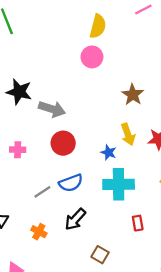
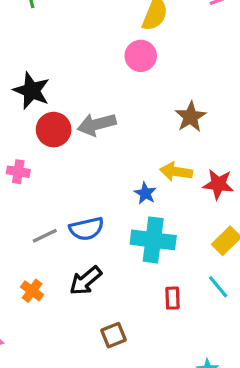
gray arrow: (52, 109) -> (97, 124), moved, turned 140
yellow arrow: (128, 134) -> (176, 172), turned 110
red circle: (63, 143) -> (54, 130), moved
brown square: (100, 255) -> (113, 335), turned 30

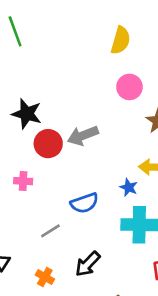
pink circle: (141, 56) -> (129, 87), moved
blue semicircle: (86, 229) -> (84, 203), moved

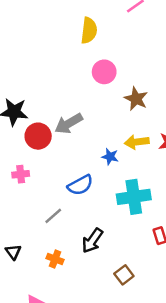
blue star: (129, 187) -> (110, 157), moved

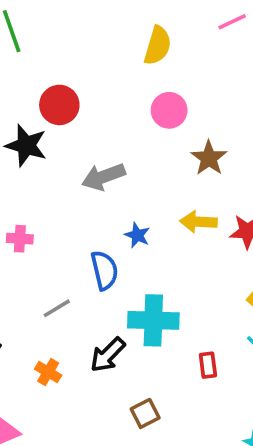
red circle: (38, 136) -> (59, 105), moved
blue star: (110, 157) -> (137, 235), moved
blue semicircle: (80, 185) -> (104, 270), turned -85
cyan cross: (134, 197) -> (153, 320), moved

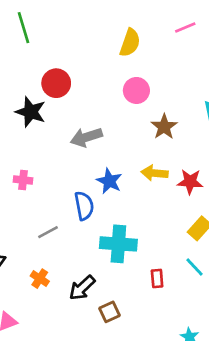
blue star: (137, 235) -> (109, 181), size x1.4
black arrow: (108, 355) -> (82, 288), moved

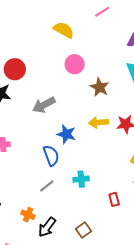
yellow semicircle: (130, 43) -> (64, 30), turned -70
gray line: (48, 232) -> (47, 186), moved
cyan cross: (118, 244) -> (81, 179), size x0.6
black arrow: (82, 288) -> (47, 227), moved

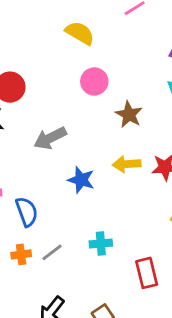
blue semicircle: (51, 156) -> (27, 212), moved
red rectangle: (114, 199) -> (147, 273), size x1.5
orange cross: (28, 215) -> (21, 254), moved, turned -32

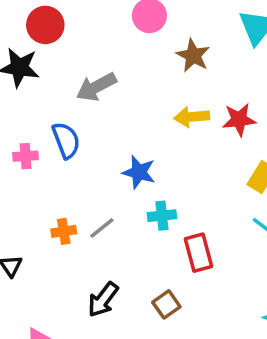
blue star: (81, 180) -> (139, 172), moved
blue semicircle: (27, 212) -> (66, 140), moved
red rectangle: (147, 273) -> (199, 253), moved

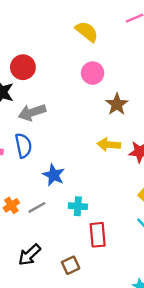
gray arrow: (96, 87) -> (32, 112), moved
blue star: (139, 172) -> (54, 175), moved
orange cross: (64, 231) -> (11, 205), turned -35

